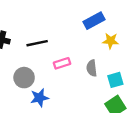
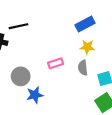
yellow star: (111, 41) -> (87, 47), moved
black line: (37, 43) -> (18, 26), moved

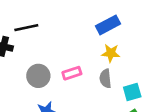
gray circle: (21, 76) -> (38, 76), moved

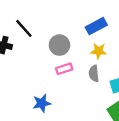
black line: (26, 28) -> (24, 28), turned 60
gray circle: (38, 76) -> (59, 45), moved

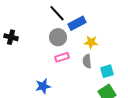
blue rectangle: (96, 26) -> (77, 23), moved
black line: (24, 28) -> (57, 13), moved

